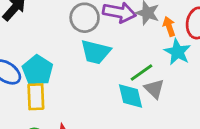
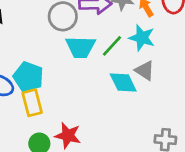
cyan star: (177, 52) -> (142, 38), moved
green line: (141, 73) -> (112, 46), moved

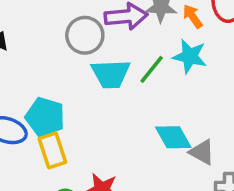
gray triangle: (145, 71) -> (202, 152), moved
cyan diamond: (123, 82) -> (173, 137), moved

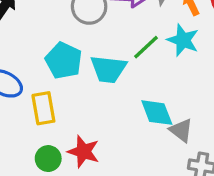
cyan trapezoid: (111, 74) -> (108, 69), moved
cyan pentagon: (45, 117) -> (64, 61), moved

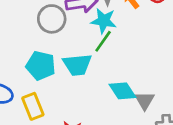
cyan star: (183, 40) -> (104, 21), moved
gray triangle: (181, 130) -> (145, 101), turned 35

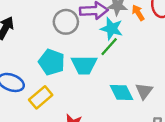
gray triangle: (145, 101) -> (144, 91), moved
yellow rectangle: (33, 106) -> (41, 97), turned 65

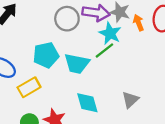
cyan pentagon: (52, 62) -> (46, 55), turned 30
cyan diamond: (121, 92) -> (87, 103), moved

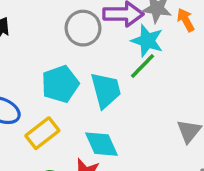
cyan trapezoid: (77, 64) -> (106, 90), turned -108
cyan diamond: (87, 103) -> (101, 144), moved

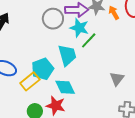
cyan star: (147, 41) -> (79, 28), moved
cyan pentagon: (60, 84) -> (43, 69), moved

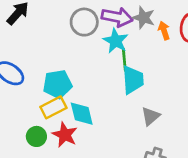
green line: (89, 40) -> (124, 60), turned -60
cyan trapezoid: (67, 55) -> (133, 80), moved
yellow rectangle: (30, 81) -> (53, 107), moved

